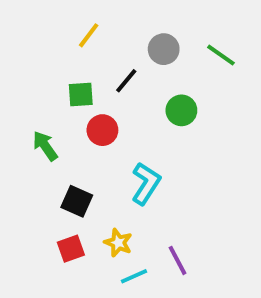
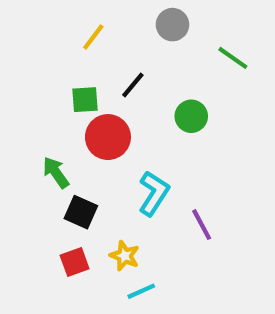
gray circle: (164, 49) -> (172, 25), moved
red circle: (102, 130) -> (108, 137), size x1.4
green arrow: (45, 146) -> (56, 172), moved
purple line: (177, 260) -> (202, 225), moved

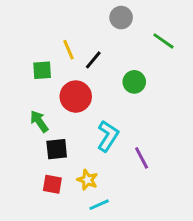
yellow line: (93, 37) -> (68, 50), moved, turned -60
green square: (85, 100) -> (42, 70), moved
black square: (81, 212) -> (57, 149), turned -30
red square: (75, 262) -> (52, 184), turned 30

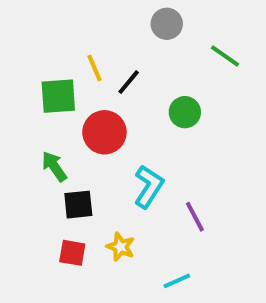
green square: (42, 70) -> (58, 96), size x1.4
cyan line: (99, 205) -> (177, 281), moved

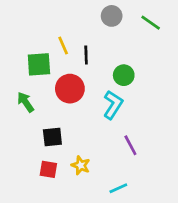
green line: (225, 56) -> (151, 23), moved
black line: (129, 82) -> (86, 55), turned -42
green arrow: (54, 166) -> (25, 102), moved
cyan L-shape: (149, 187) -> (113, 105), moved

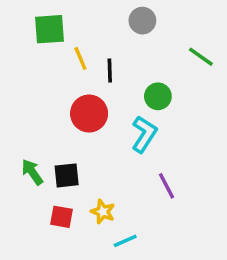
green line: (151, 23) -> (201, 57), moved
green square: (39, 64) -> (49, 29), moved
green arrow: (25, 102) -> (32, 172), moved
cyan line: (118, 188) -> (125, 241), moved

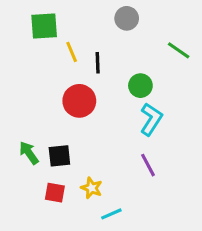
cyan L-shape: (144, 134) -> (151, 119), moved

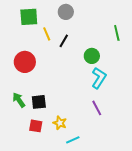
gray circle: (127, 18) -> (66, 12), moved
green line: (179, 50) -> (117, 33), turned 42
black line: (98, 63) -> (64, 41), turned 32
red circle: (79, 101) -> (25, 62), moved

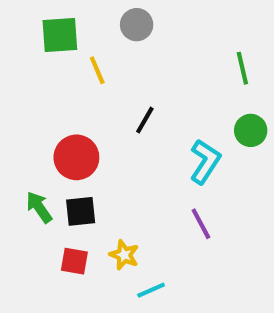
black line: (64, 41) -> (145, 120), moved
green circle: (92, 56) -> (251, 130), moved
red circle: (25, 62) -> (76, 157), moved

